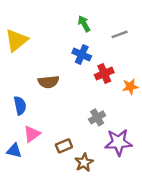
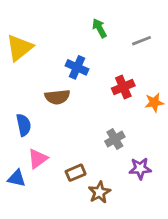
blue cross: (82, 55) -> (77, 67), moved
purple star: (118, 142) -> (140, 168), size x0.7

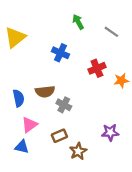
gray line: (142, 41) -> (111, 32), turned 56
brown semicircle: (57, 97) -> (45, 92), moved
gray cross: (115, 139) -> (64, 105), moved, turned -32
blue triangle: (17, 178) -> (22, 147), moved

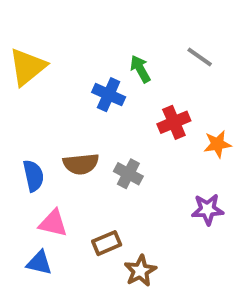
green arrow: (78, 22) -> (140, 69), moved
gray cross: (64, 105) -> (128, 174), moved
pink triangle: (30, 125) -> (53, 223), turned 49
purple star: (110, 132) -> (208, 209), moved

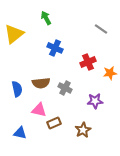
green arrow: (140, 69) -> (46, 18), moved
purple star: (208, 209) -> (95, 101), moved
pink triangle: (53, 223) -> (39, 110), moved
brown star: (140, 271) -> (83, 130), moved

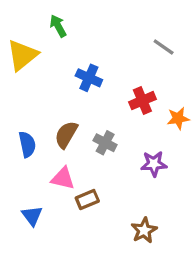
green arrow: (46, 18) -> (58, 26), moved
brown semicircle: (41, 83) -> (66, 135), turned 126
brown star: (83, 130) -> (144, 230), moved
blue triangle: (20, 133) -> (32, 216), turned 40

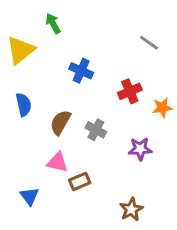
blue semicircle: (27, 144) -> (24, 105), moved

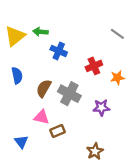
green arrow: (53, 23) -> (41, 32), moved, turned -56
gray line: (149, 43) -> (117, 34), moved
gray cross: (96, 130) -> (69, 94), size x1.5

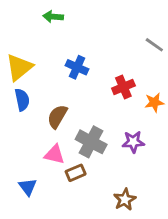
green arrow: (41, 32) -> (53, 17), moved
yellow triangle: (15, 36) -> (19, 67), moved
gray cross: (69, 94) -> (91, 142), moved

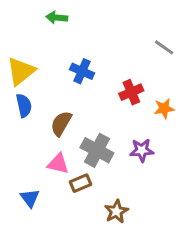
brown star: (125, 200) -> (116, 211), moved

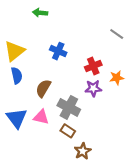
purple star: (142, 150) -> (93, 88), moved
brown rectangle: (81, 183) -> (68, 131), moved, turned 56
blue triangle: (30, 198) -> (17, 118), moved, size x1.5

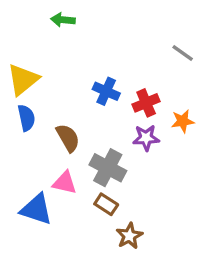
blue cross: (58, 51) -> (106, 91), moved
brown semicircle: (43, 88) -> (68, 138), turned 120
blue triangle: (17, 118) -> (36, 209), moved, turned -35

